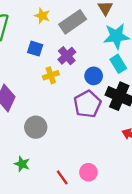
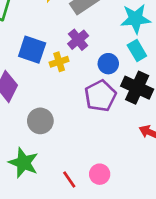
blue square: (35, 49) -> (32, 50), moved, size x1.5
green star: (22, 164) -> (24, 163), size x1.6

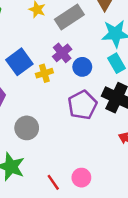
blue square: (32, 50) -> (19, 62), turned 35
blue circle: (108, 64) -> (82, 67), moved

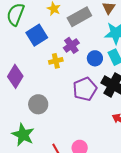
blue square: (19, 62) -> (37, 35), moved
blue circle: (82, 67) -> (95, 58), moved

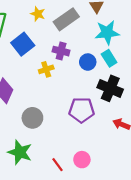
purple cross: (71, 45) -> (61, 51), turned -35
purple pentagon: (85, 89) -> (82, 110), moved, turned 30

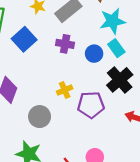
yellow cross: (46, 69) -> (65, 90), moved
black cross: (110, 88) -> (120, 80), turned 30

